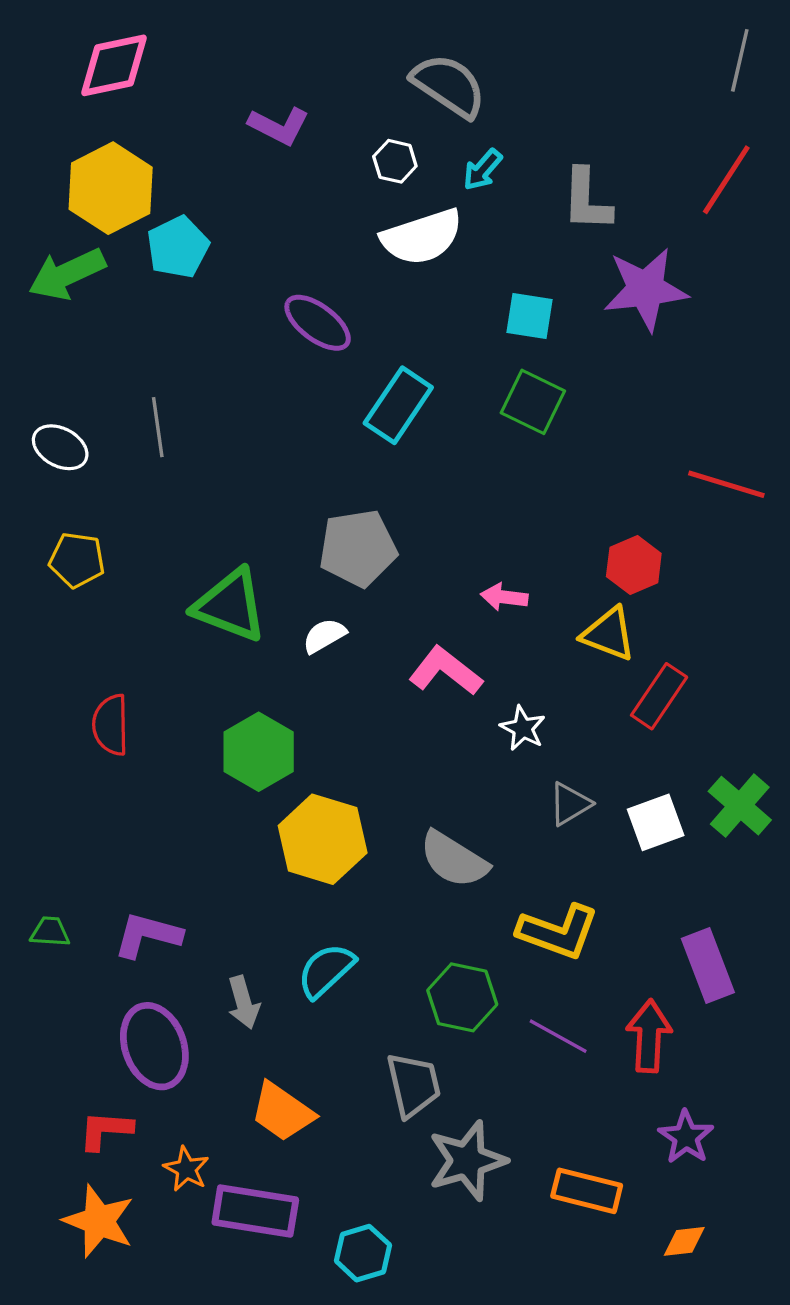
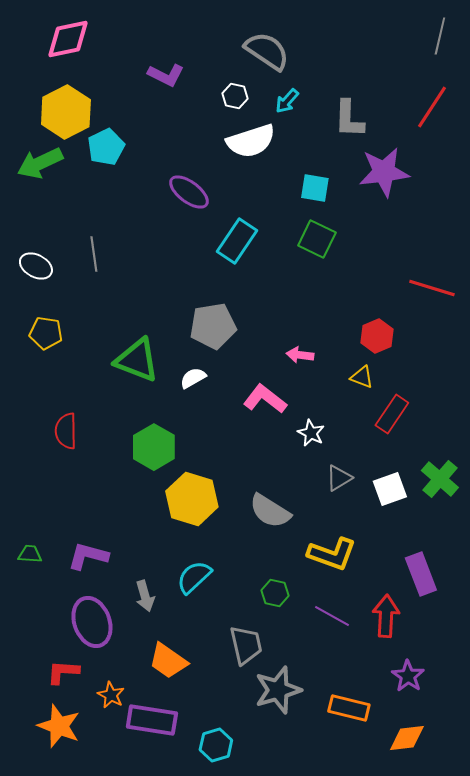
yellow triangle: (609, 634) -> (362, 377), size x0.7
green hexagon: (462, 997) -> (275, 593), size x0.7
orange diamond: (684, 1241) -> (407, 738), size x1.4

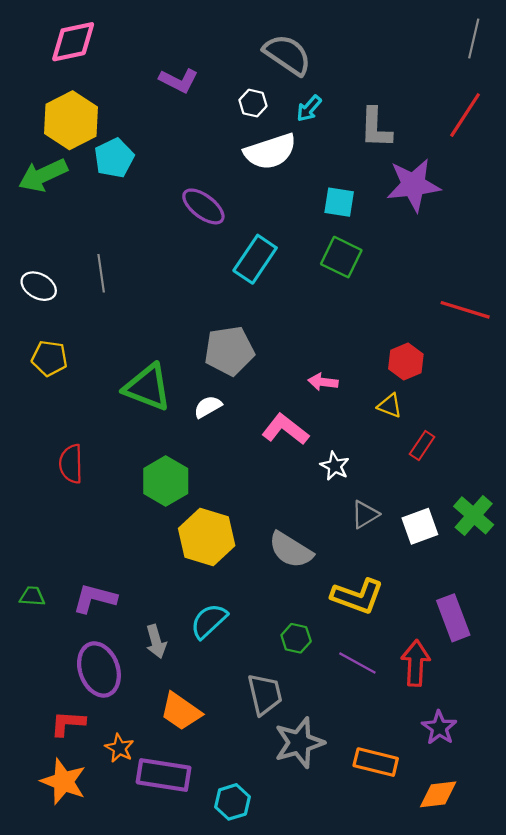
red rectangle: (392, 414) -> (422, 445), size x0.7

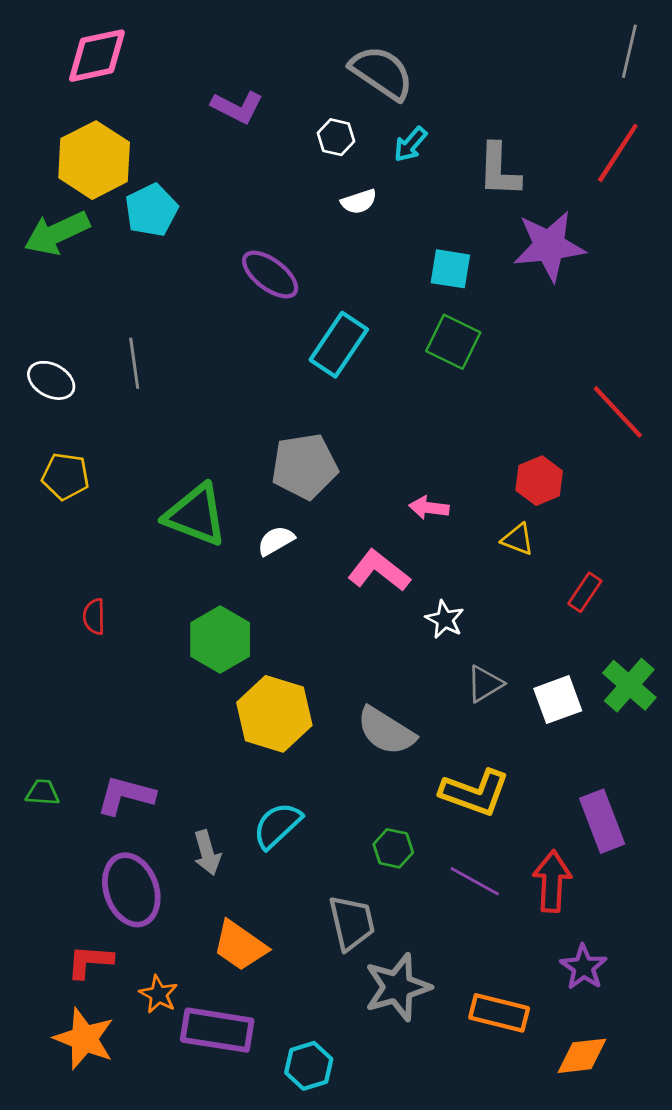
white semicircle: (270, 152) -> (359, 202), size x0.5
red line: (465, 310) -> (618, 412), turned 30
red rectangle: (422, 445) -> (585, 592), moved
red semicircle: (71, 464) -> (94, 617), size x0.7

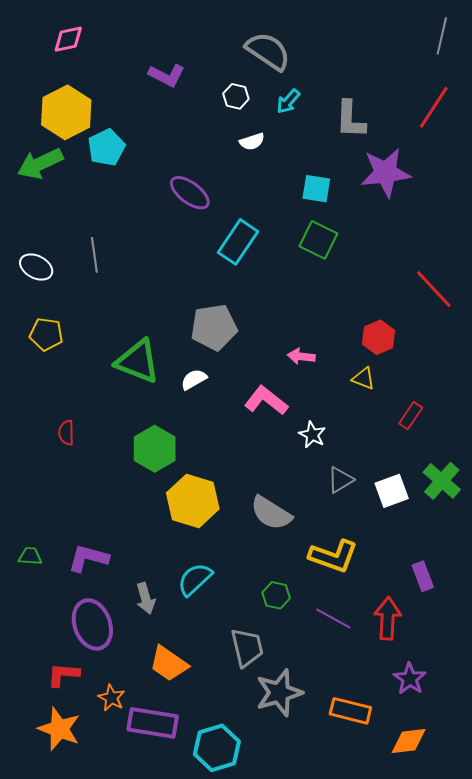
pink diamond: (97, 56) -> (68, 39), size x0.7
purple rectangle: (602, 821) -> (423, 576), size x0.7
cyan hexagon: (309, 1066) -> (217, 748), size x1.4

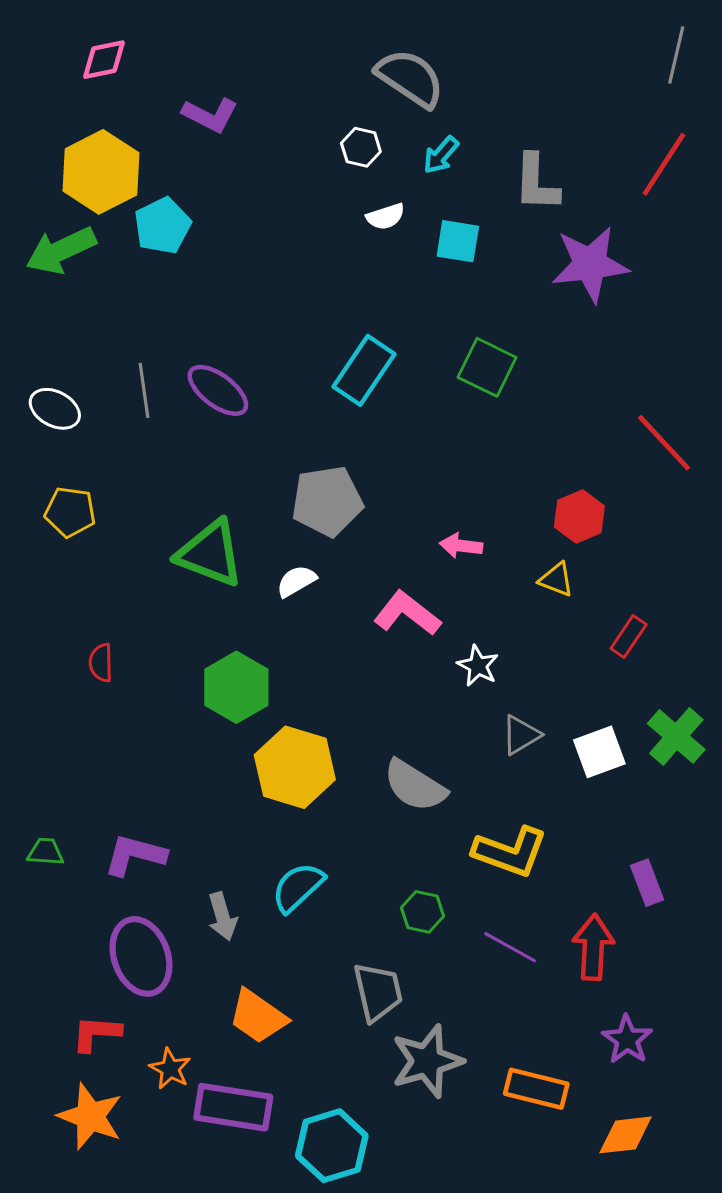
purple L-shape: (167, 75) -> (210, 115), moved
cyan square: (316, 189) -> (458, 241), moved
purple ellipse: (190, 193) -> (218, 390), moved

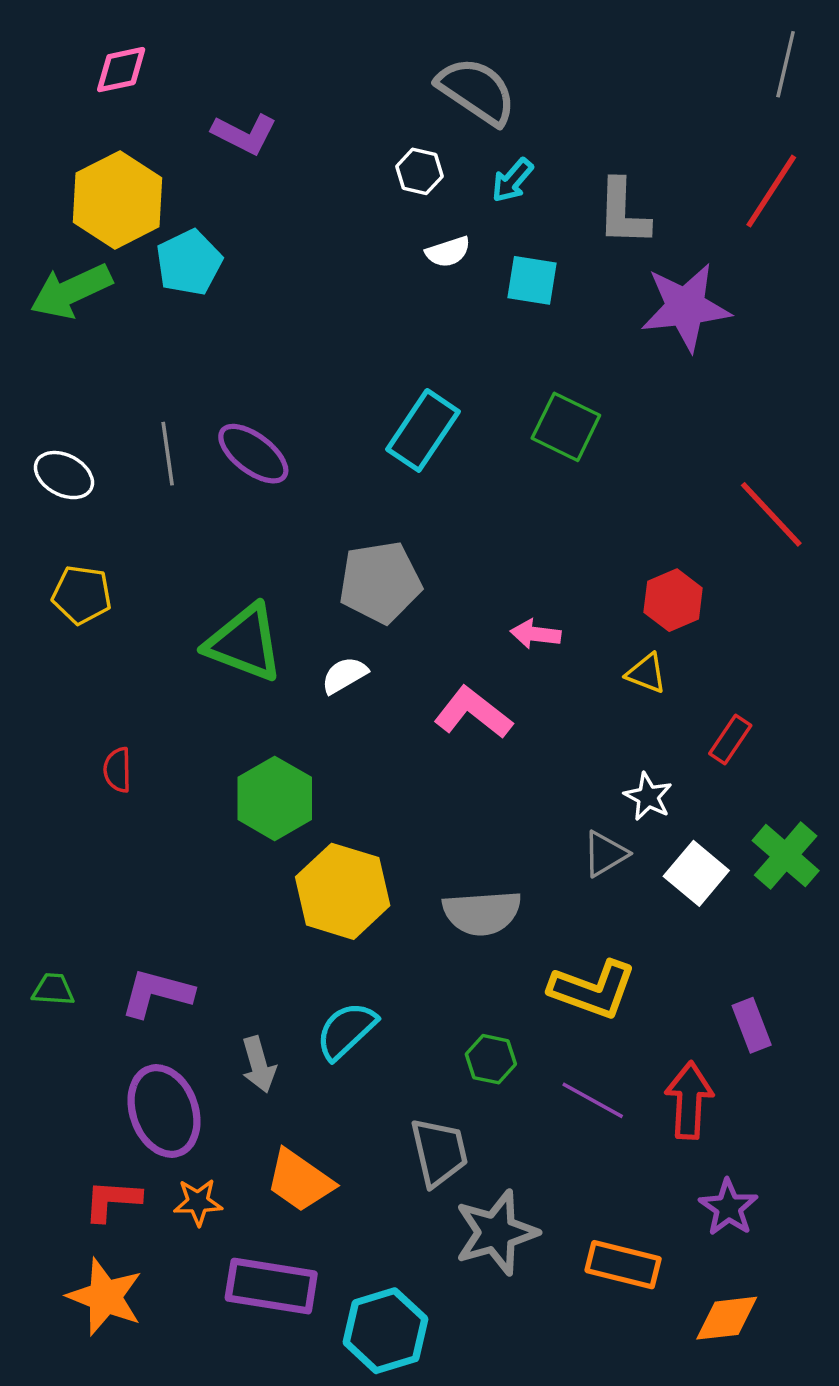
white star: (478, 666) -> (648, 797), moved
white square: (599, 752) -> (696, 873), turned -30
gray semicircle: (415, 786) -> (482, 913), turned -36
orange star: (170, 1069) -> (198, 1202), moved, turned -30

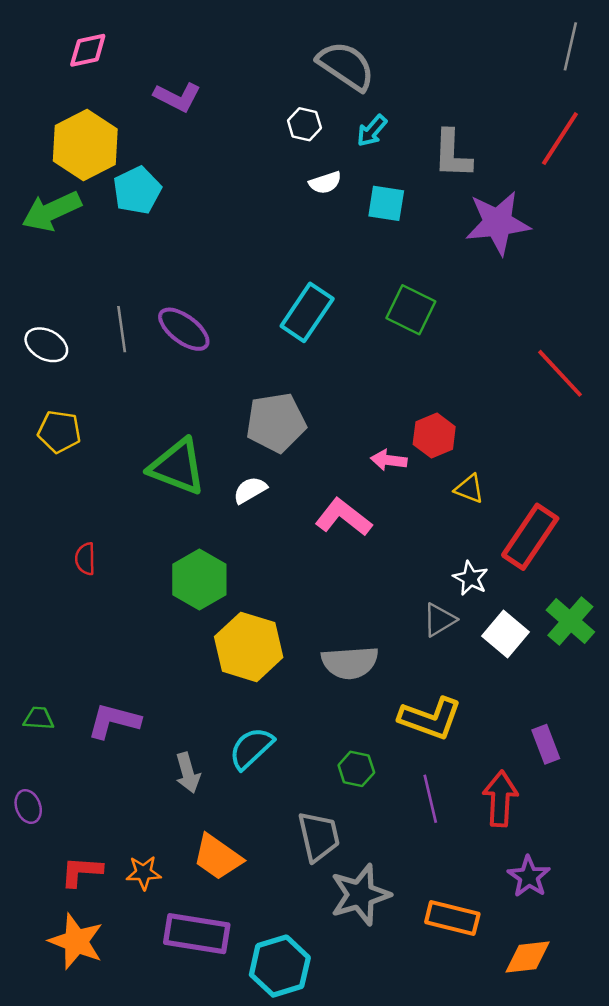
red hexagon: (673, 600) -> (434, 436), moved
red rectangle: (730, 739) -> (530, 537), size x1.8
purple line: (593, 1100) -> (430, 799), turned 48
purple ellipse: (164, 1111) -> (28, 807), moved, size x0.5

